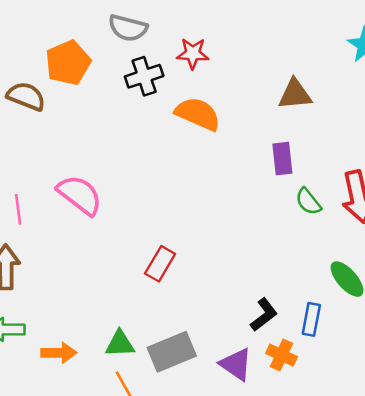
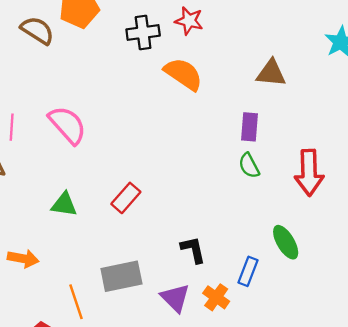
green semicircle: (308, 202) -> (249, 166), moved
black L-shape: (264, 315) -> (193, 250), moved, turned -76
green triangle: (120, 344) -> (64, 204), moved

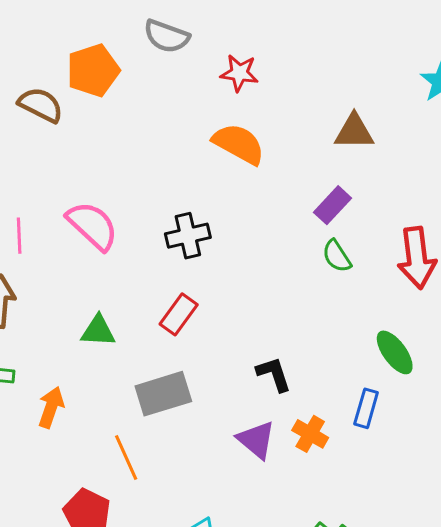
black cross: (143, 33) -> (188, 236), moved
purple rectangle: (249, 127) -> (332, 205), turned 44
orange arrow: (23, 259) -> (51, 407), turned -76
blue rectangle: (248, 271) -> (366, 408), moved
gray rectangle: (121, 276) -> (163, 394), moved

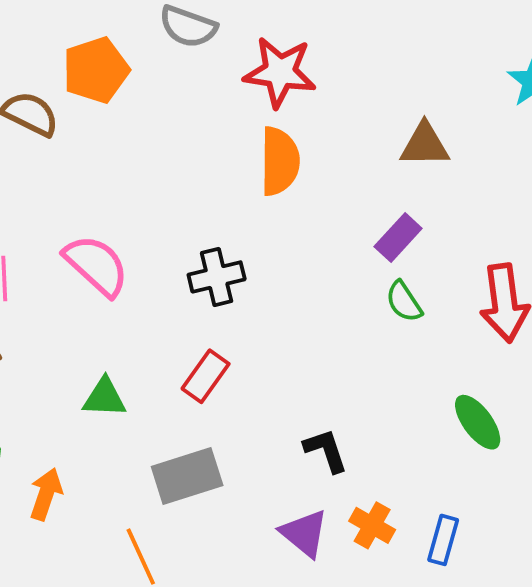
red star: (239, 73) -> (280, 72), size x1.5
orange semicircle: (239, 144) -> (280, 161), turned 62
blue rectangle: (366, 408) -> (443, 540), moved

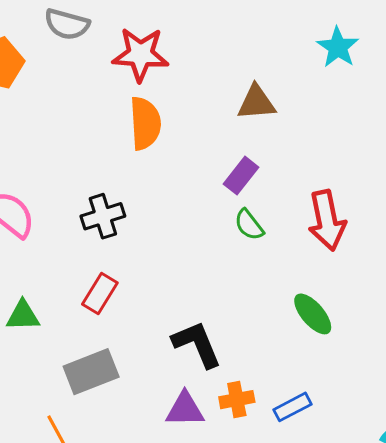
black L-shape: (326, 450) -> (197, 344), size x1.4
orange cross: (372, 525) -> (237, 400), turned -36
purple triangle: (304, 533) -> (185, 409), turned -36
blue rectangle: (443, 540) -> (293, 407), turned 51

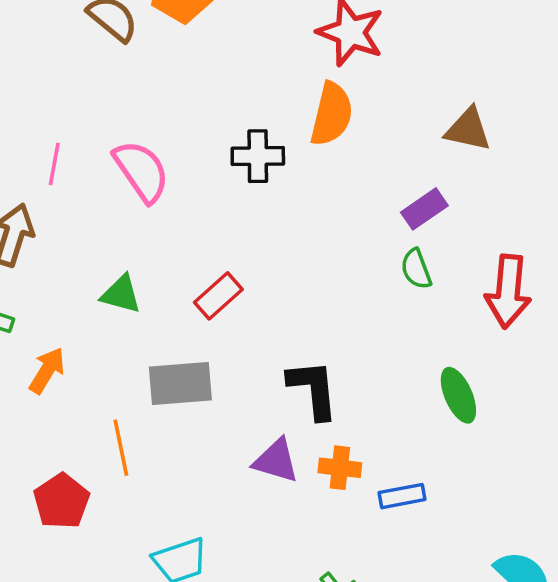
black cross: (103, 216) -> (258, 156), moved

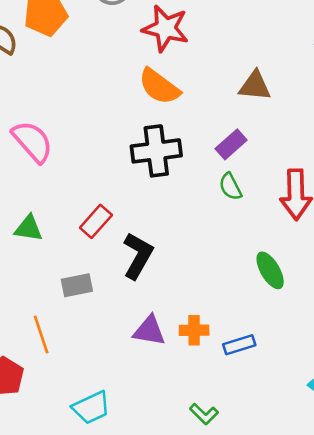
orange semicircle: (332, 114) -> (159, 86), turned 120
black cross: (258, 156) -> (156, 151), moved, size x1.4
gray rectangle: (180, 384) -> (77, 285), size x0.7
black L-shape: (313, 389) -> (138, 256), moved, turned 42

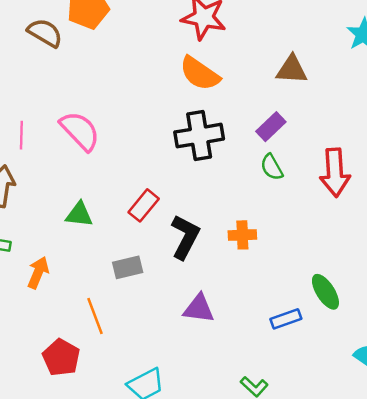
green ellipse: (270, 270) -> (325, 292), moved
orange cross: (194, 330) -> (242, 235), moved

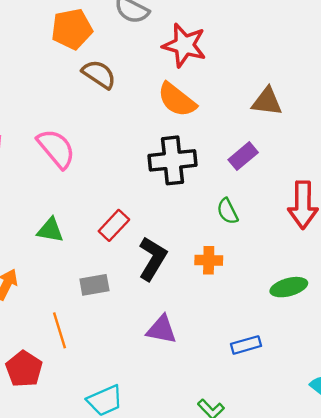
brown semicircle: (45, 33) -> (99, 74), moved
green semicircle: (272, 167) -> (227, 211), moved
green ellipse: (325, 292) -> (289, 287), moved, turned -76

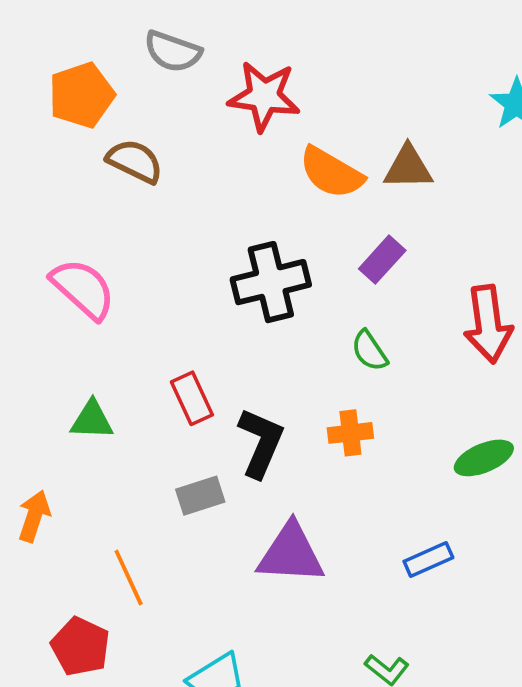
orange semicircle: (177, 100) -> (331, 173), moved
red rectangle: (114, 225) -> (192, 398), turned -60
gray rectangle: (94, 285) -> (200, 496), moved
purple triangle: (162, 330) -> (291, 554), size x1.4

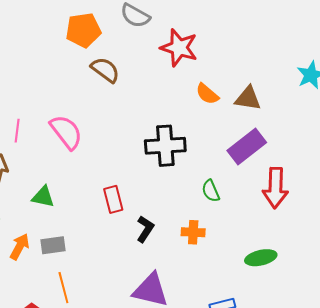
orange semicircle: (331, 173) -> (207, 94), size x0.7
purple rectangle: (382, 260) -> (247, 147), moved, size x1.5
green triangle: (92, 420) -> (43, 197), moved
black L-shape: (261, 443) -> (145, 229), size x0.7
gray rectangle: (200, 496) -> (53, 245), moved

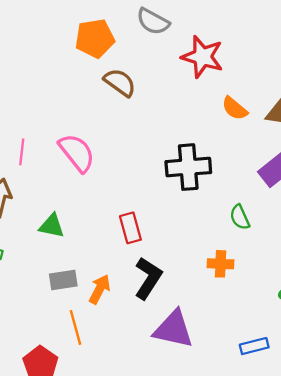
black L-shape: (145, 229) -> (148, 278), moved, size x1.4
orange arrow: (20, 247) -> (100, 289), moved

